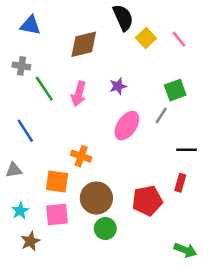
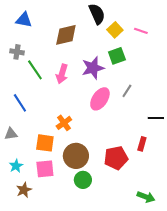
pink line: (179, 39) -> (141, 31), turned -32
purple star: (118, 86) -> (93, 68), size x1.6
green square: (175, 90) -> (117, 56), moved
black line: (187, 150) -> (156, 118), moved
orange cross: (81, 156) -> (64, 123), turned 35

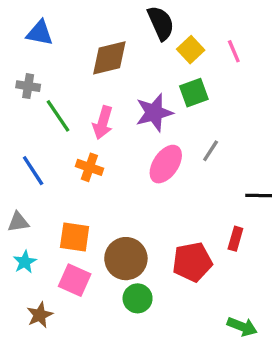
pink line: (141, 31) -> (234, 51), turned 48
orange cross: (64, 123) -> (89, 167), moved, turned -35
cyan star: (16, 166) -> (25, 262), moved
pink square: (45, 169) -> (75, 280), turned 30

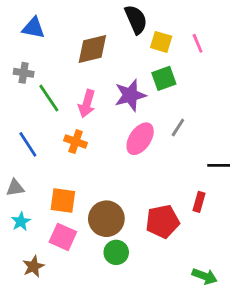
yellow square: (191, 50) -> (161, 42), turned -30

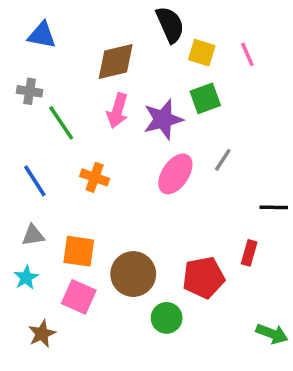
pink arrow: (87, 104) -> (117, 111), moved
gray triangle: (15, 188) -> (33, 235), moved
green circle: (116, 252) -> (167, 318), moved
green arrow: (205, 276) -> (272, 334), moved

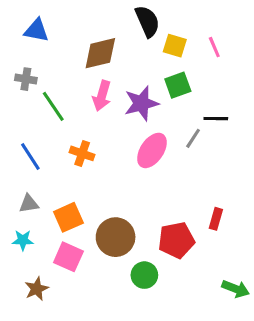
black line: (274, 207) -> (216, 119), moved
orange square: (79, 251) -> (68, 217), turned -32
cyan star: (26, 278) -> (23, 240), turned 30

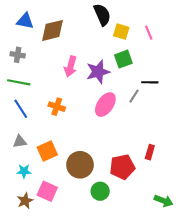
brown diamond: (100, 53) -> (53, 30), moved
green line: (53, 106) -> (19, 82), moved, turned -45
cyan star: (23, 240) -> (24, 171), moved
pink square: (68, 257) -> (47, 191), moved

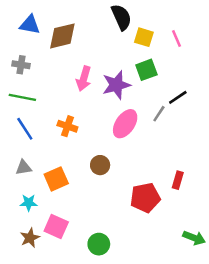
black line: (150, 82) -> (178, 97), turned -35
brown circle: (80, 165) -> (100, 165), moved, size x0.6
green circle: (100, 191) -> (99, 244), moved

